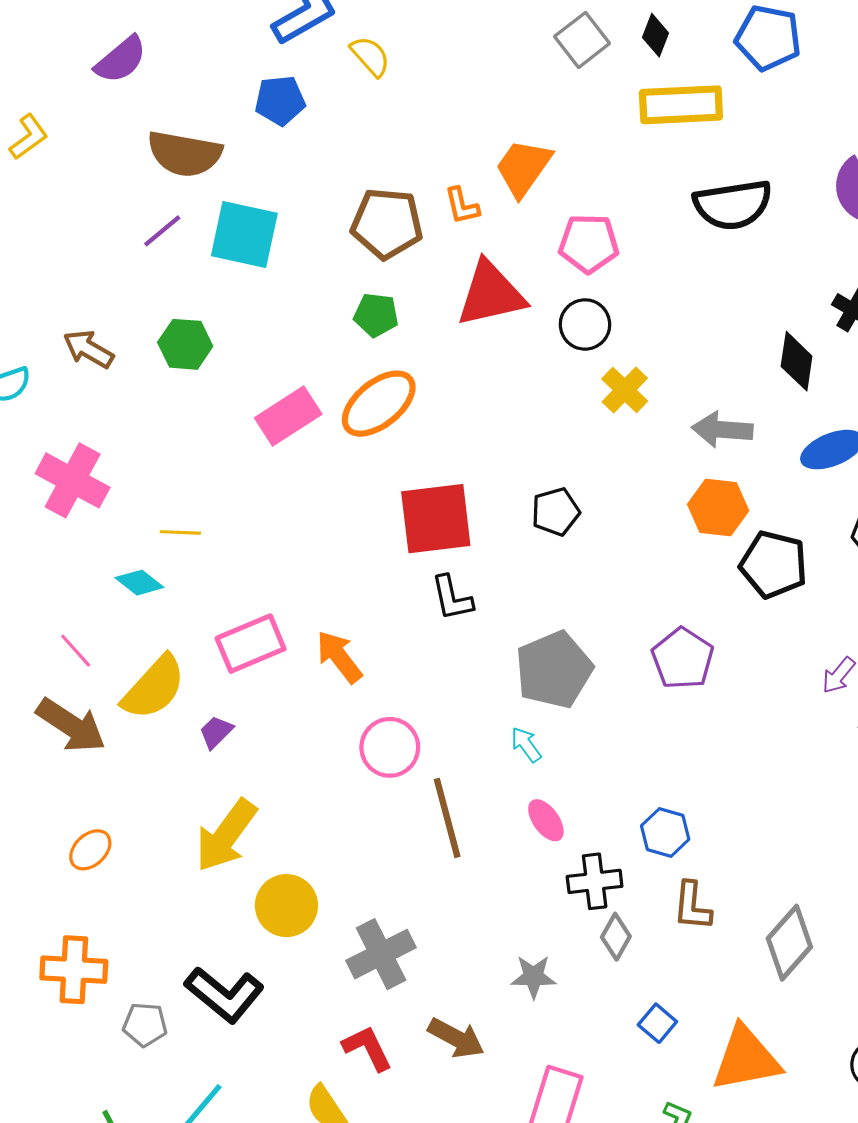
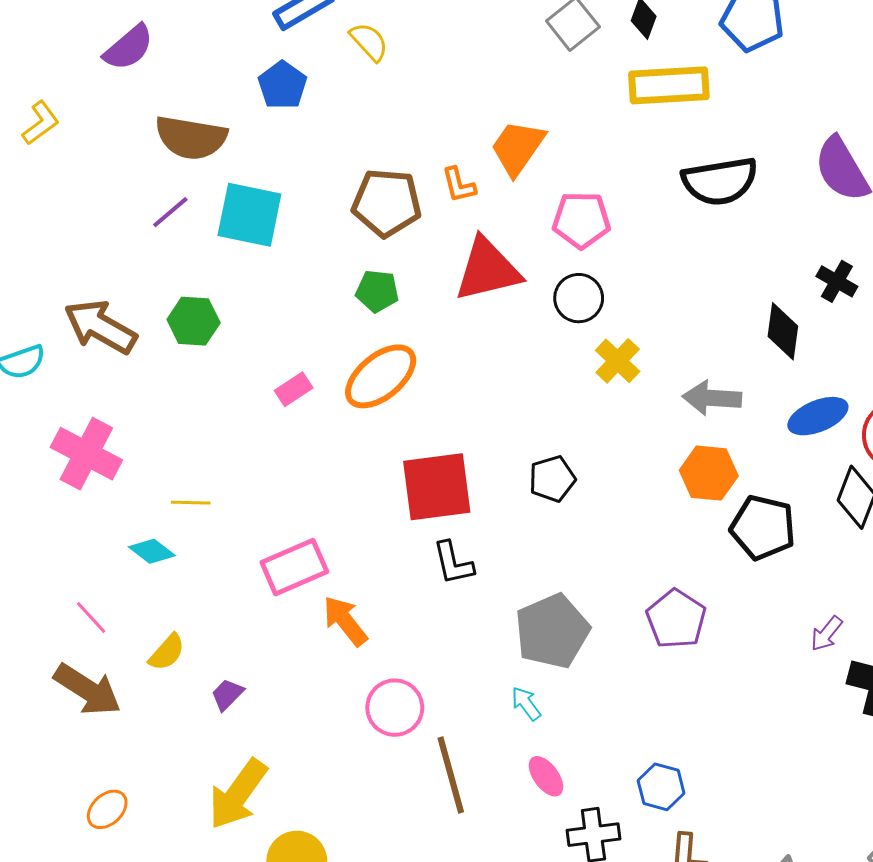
blue pentagon: (280, 100) -> (282, 85), turned -30
brown arrow: (88, 349) -> (100, 327), size x1.5
pink rectangle: (288, 416) -> (294, 389), size x0.6
pink rectangle: (251, 644) -> (294, 567), moved
yellow semicircle: (154, 688) -> (167, 652), size x0.6

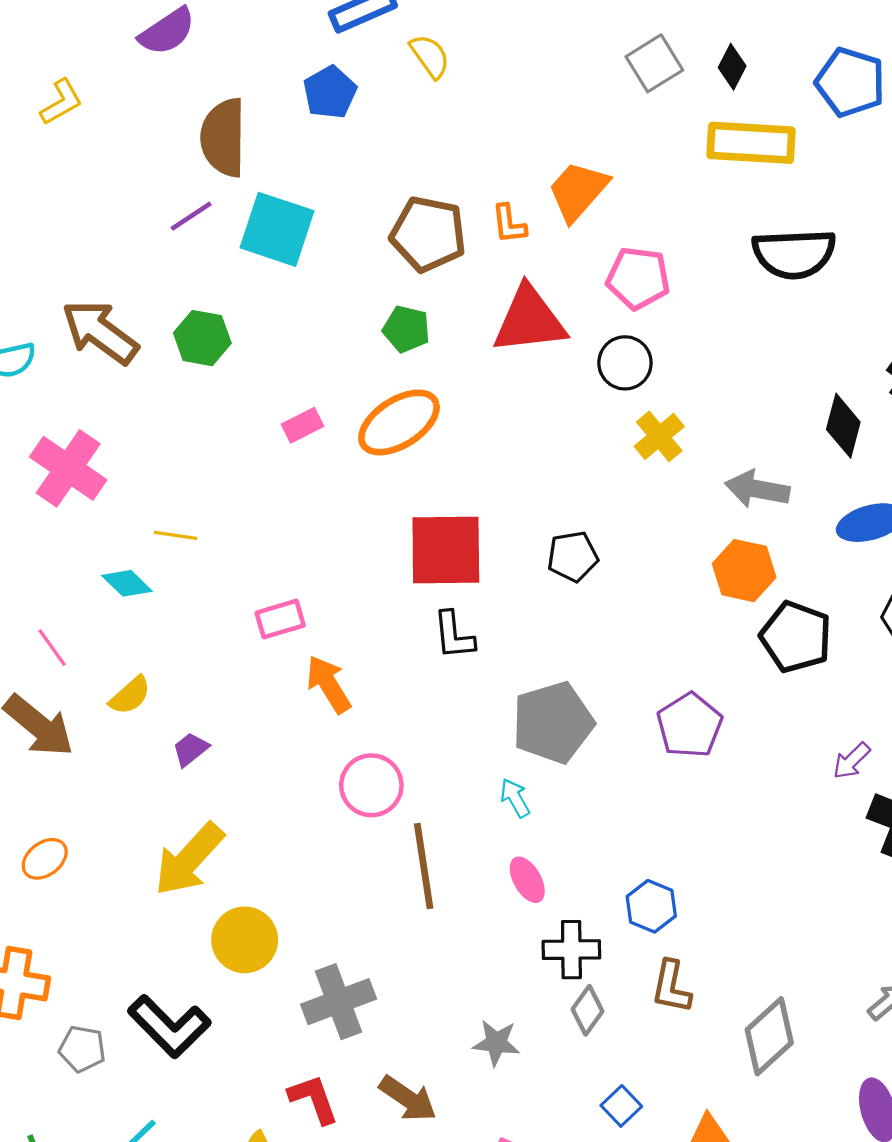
brown semicircle: (191, 138) -> (223, 138), turned 74
pink rectangle: (294, 567) -> (280, 619), size x0.7

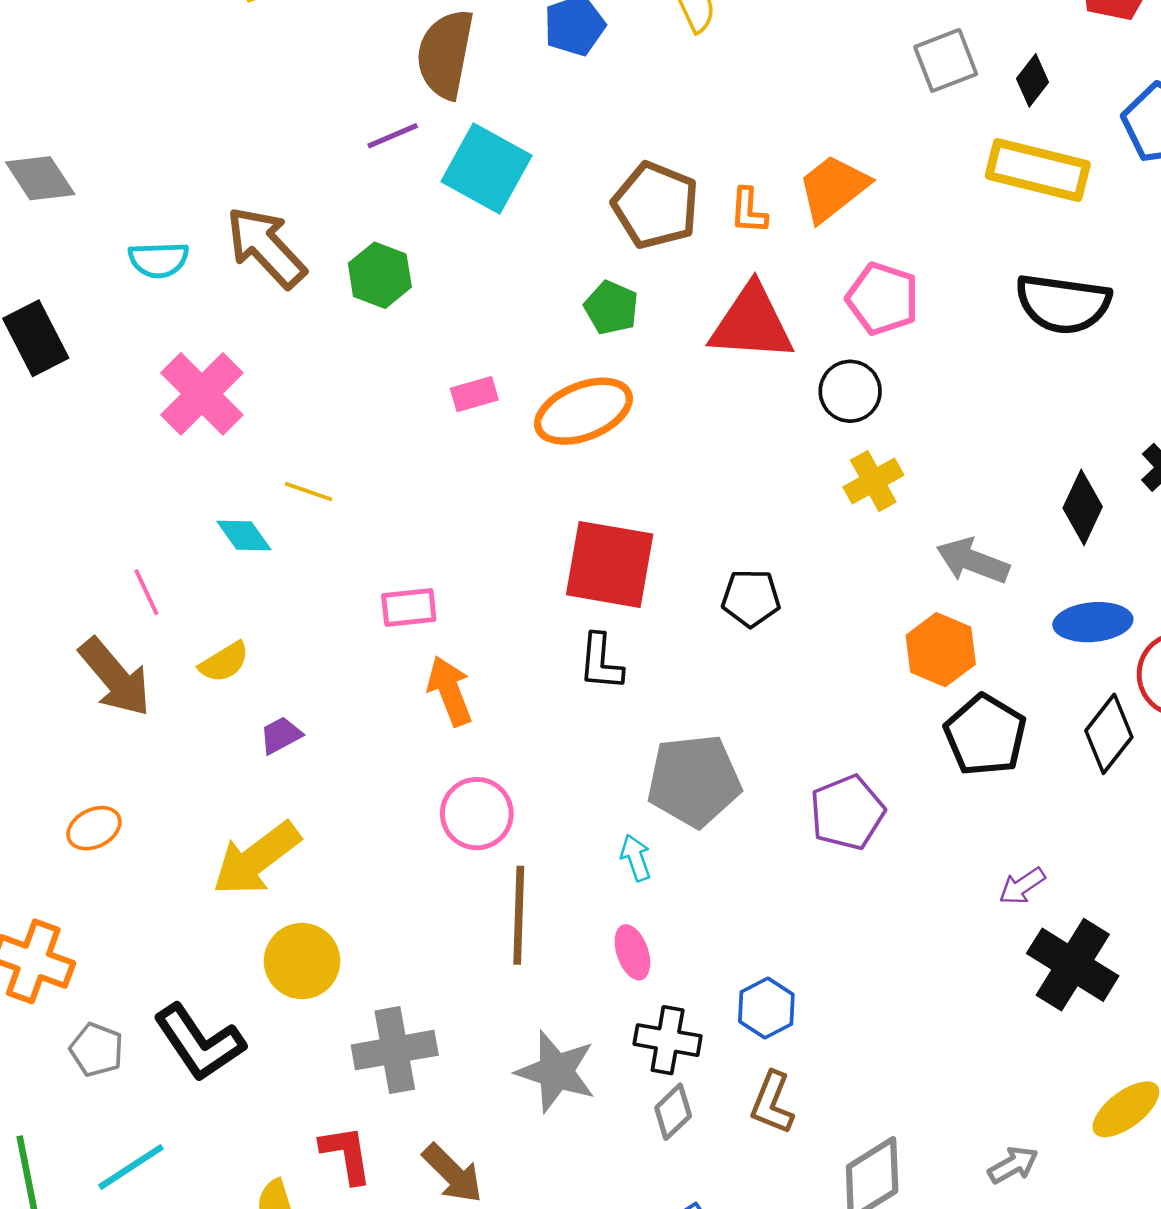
gray star: (496, 1043) -> (556, 1071), moved, size x1.5

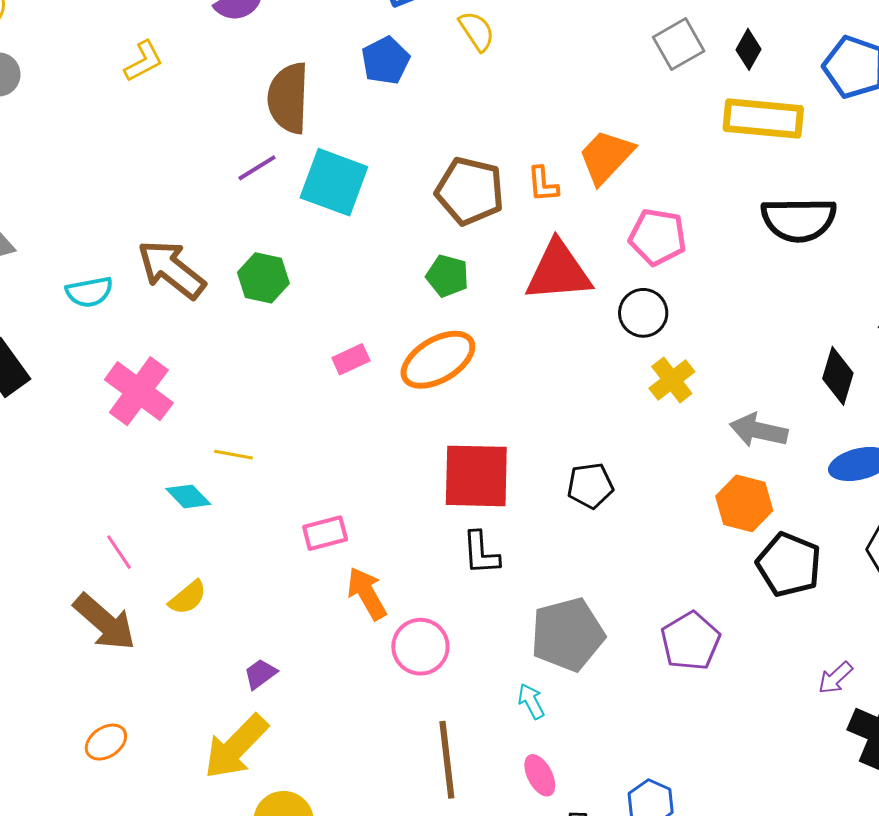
purple trapezoid: (281, 735) -> (260, 674), moved
pink circle: (477, 814) -> (420, 647), moved

